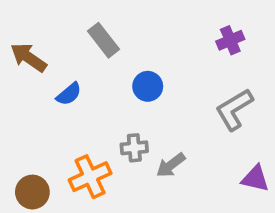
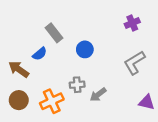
gray rectangle: (104, 40) -> (54, 33), moved
brown arrow: (29, 57) -> (19, 69), moved
brown circle: (32, 192) -> (19, 100), moved

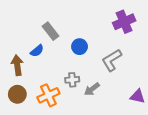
purple cross: (132, 23) -> (124, 22), size x1.5
gray L-shape: (134, 63) -> (112, 60), moved
brown arrow: (19, 69) -> (17, 65), turned 48

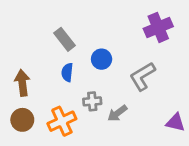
blue semicircle: (37, 51) -> (67, 72), moved, turned 136

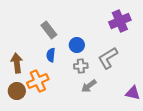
gray cross: (92, 101) -> (81, 66), moved
orange cross: (62, 121) -> (38, 81), moved

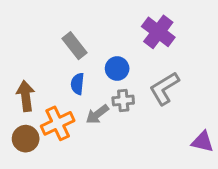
purple cross: (120, 21) -> (158, 32), moved, turned -30
gray arrow: (89, 86) -> (97, 114), moved

